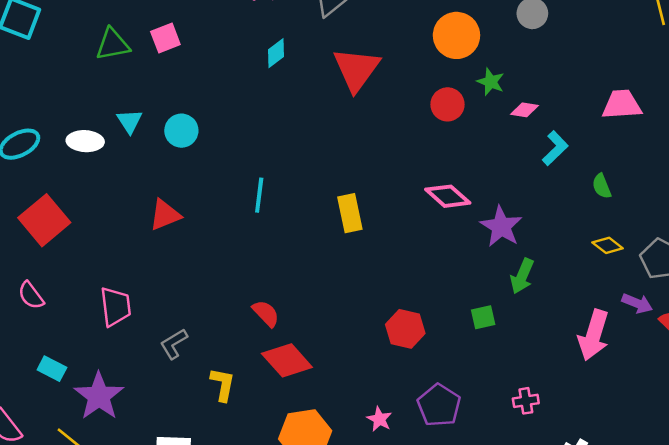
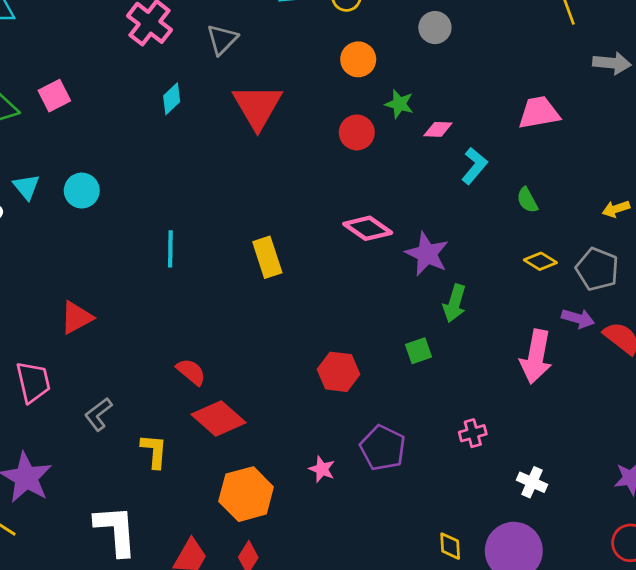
orange circle: (456, 35) -> (358, 59), size x0.7
red triangle: (165, 215) -> (76, 318), moved

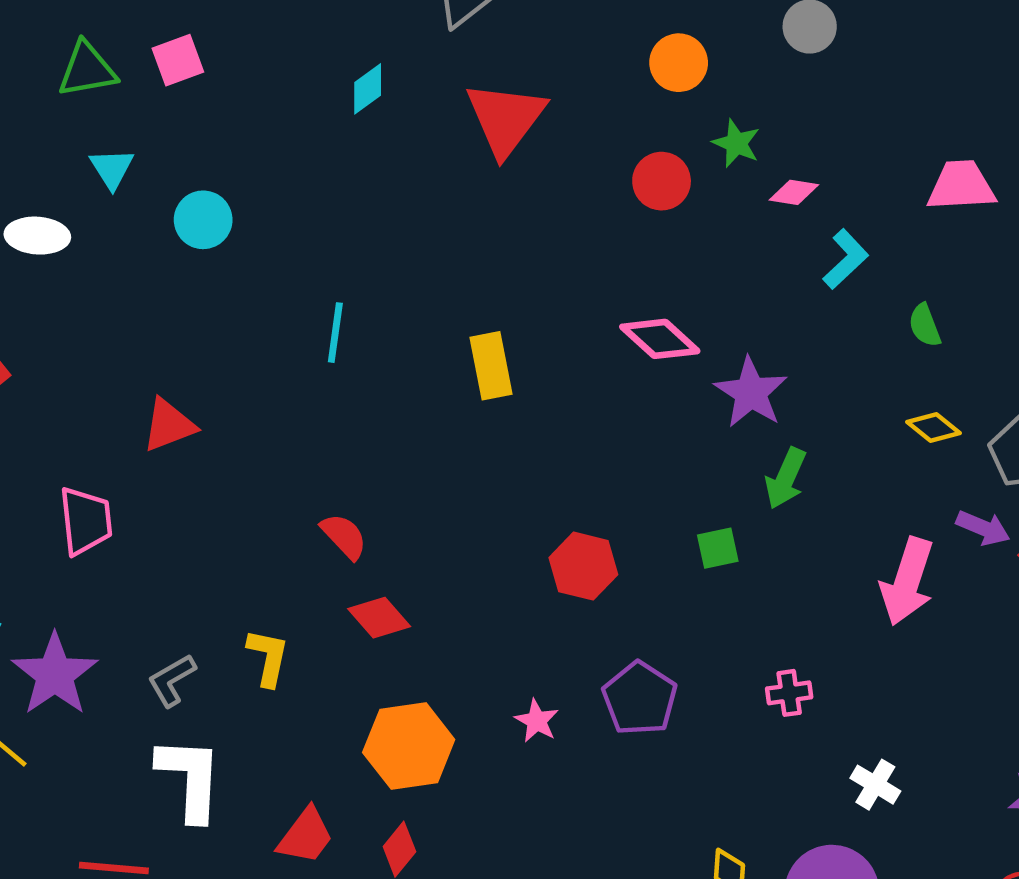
cyan triangle: (26, 187) -> (112, 168), moved
gray L-shape: (98, 414) -> (172, 680), moved
red diamond: (218, 418) -> (379, 618), size x0.7

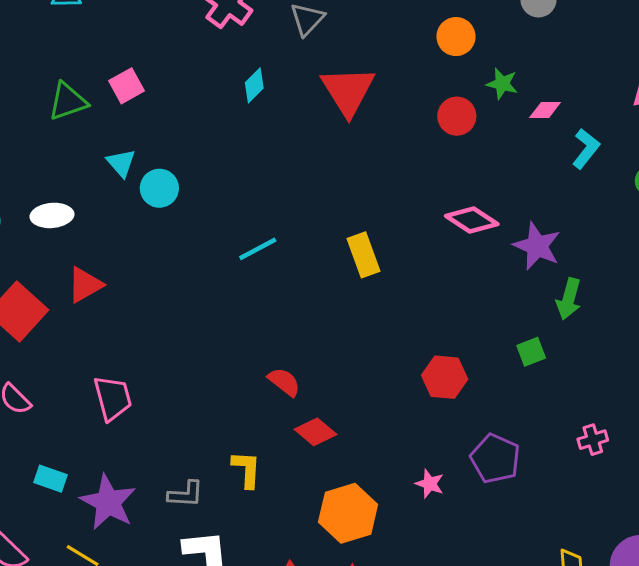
cyan triangle: (112, 168) -> (121, 163), moved
cyan line: (335, 333) -> (258, 249), turned 63
red triangle: (169, 425) -> (85, 285), moved
gray L-shape: (172, 680) -> (186, 494), turned -138

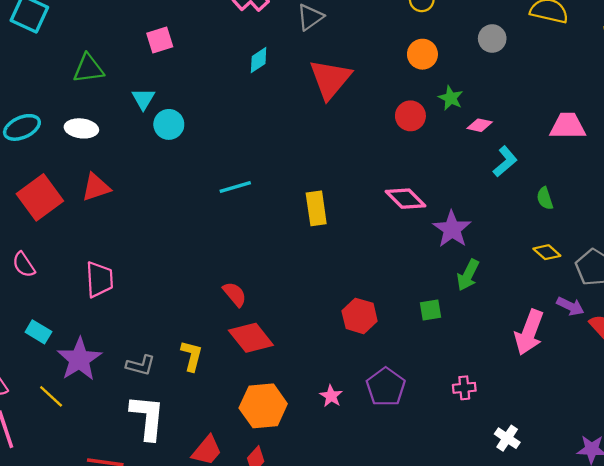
green triangle: (68, 101) -> (88, 69), moved
red diamond: (316, 432) -> (251, 338), size x1.4

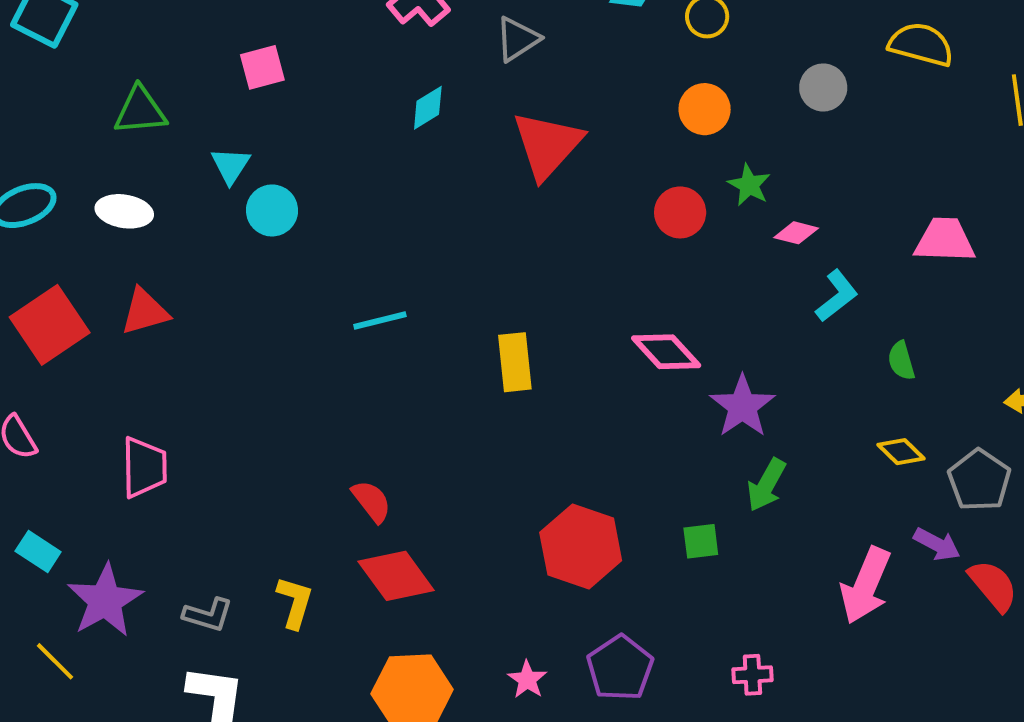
red hexagon: (360, 316) -> (581, 546), size x1.4

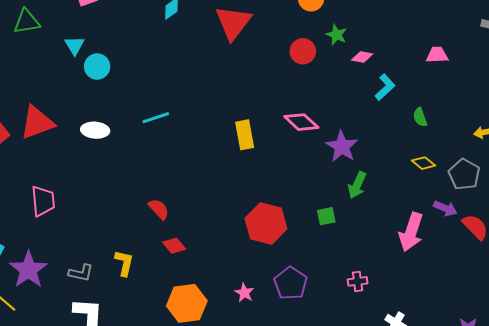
white ellipse: (124, 211) -> (95, 130), moved
pink trapezoid: (945, 240) -> (437, 55), size x0.7
red triangle: (145, 312) -> (37, 123), size x1.4
yellow rectangle: (515, 362) -> (245, 135), moved
red diamond: (396, 576) -> (174, 246), size x0.6

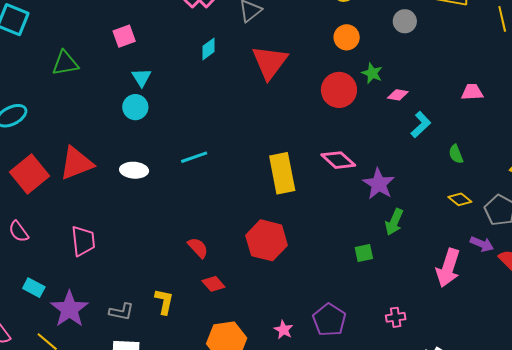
cyan triangle: (74, 46) -> (141, 77), moved
red circle: (303, 51) -> (339, 90), size x1.4
yellow rectangle: (245, 135) -> (282, 173), size x1.4
red hexagon: (266, 224) -> (267, 240), moved

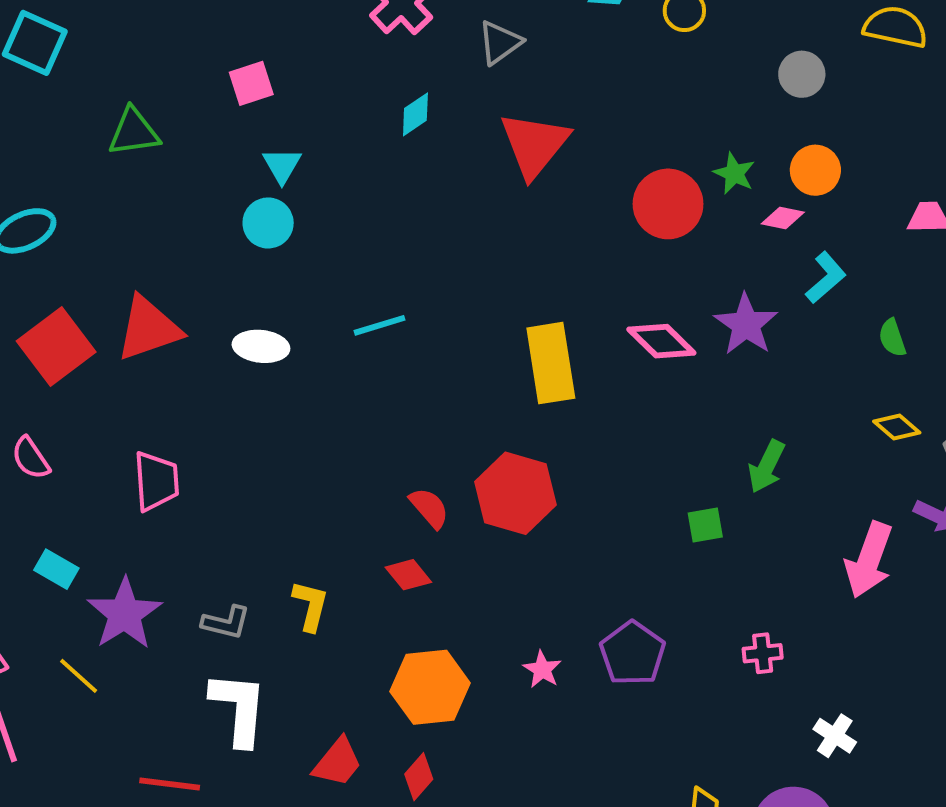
orange circle: (347, 37) -> (815, 170), moved
purple star: (379, 184) -> (746, 324), moved
red semicircle: (198, 248) -> (429, 508), moved

